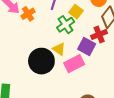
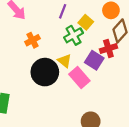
orange cross: (28, 14) -> (32, 40), moved
pink rectangle: (74, 64) -> (79, 78), turned 72

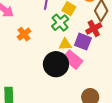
yellow triangle: (65, 61) -> (65, 44), moved, turned -32
black circle: (45, 72) -> (56, 64), moved

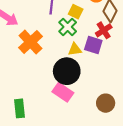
orange cross: (24, 34) -> (30, 42), size x1.6
pink rectangle: (73, 60) -> (63, 92), moved

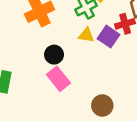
black circle: (67, 71) -> (54, 55), moved, size x0.6

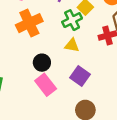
purple square: (109, 37) -> (80, 76), moved

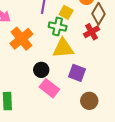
green cross: (72, 20) -> (58, 27), turned -36
yellow triangle: (72, 45) -> (63, 48), size x1.6

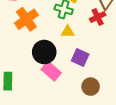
yellow triangle: (63, 48) -> (68, 32), size x0.6
black circle: (41, 70) -> (44, 52), size x1.5

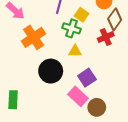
purple square: (80, 58) -> (87, 78), turned 30
pink rectangle: (51, 71) -> (78, 96), moved

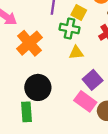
black circle: (51, 71) -> (38, 87), moved
green rectangle: (13, 100) -> (26, 112), moved

